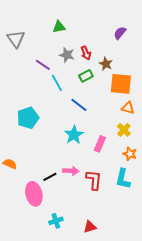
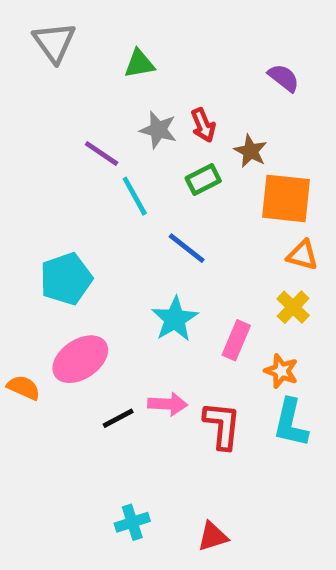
purple semicircle: (120, 33) -> (284, 78), turned 88
gray triangle: (16, 39) -> (54, 42), moved
orange star: (130, 154) -> (281, 371), moved
pink ellipse: (34, 194) -> (80, 359), moved, turned 70

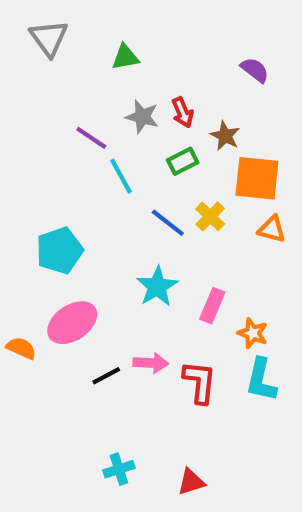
yellow cross: (293, 307) -> (210, 216), moved

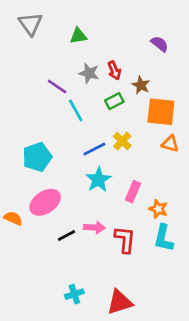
yellow cross: (210, 216) -> (122, 141), moved
blue line: (168, 223) -> (94, 149), moved, turned -65
red triangle: (191, 482) -> (120, 302), size x1.5

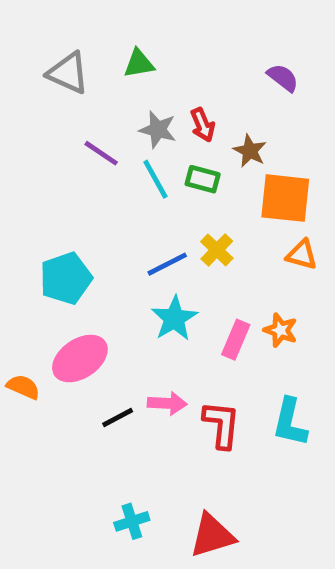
gray triangle: (30, 24) -> (68, 73), moved, turned -30
green rectangle: (114, 101) -> (203, 179), turned 42
cyan line: (76, 110) -> (155, 179), moved
orange star: (158, 209) -> (281, 330), moved

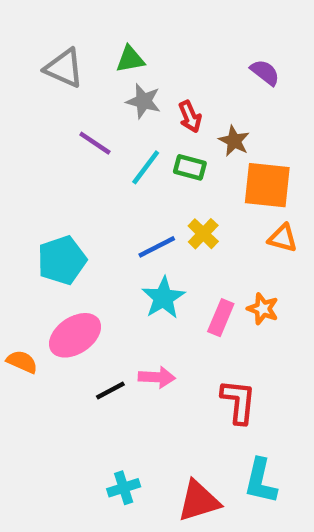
gray star: (158, 130) -> (144, 101), moved
cyan line: (155, 179) -> (146, 167), turned 66
cyan L-shape: (290, 422) -> (261, 481), moved
red L-shape: (222, 425) -> (238, 402), moved

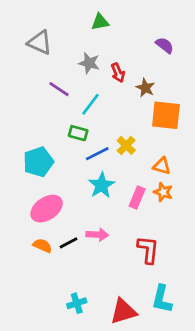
green triangle: (130, 59) -> (100, 22), moved
green rectangle: (190, 167) -> (78, 133), moved
orange triangle: (283, 238) -> (162, 166), moved
orange semicircle: (22, 362) -> (42, 246), moved

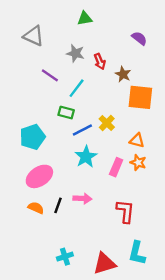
black line: (69, 243) -> (58, 205), turned -42

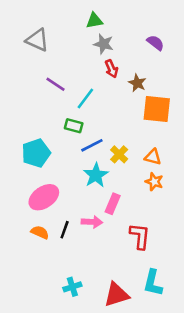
gray star: (75, 53) -> (104, 44), moved
yellow cross: (107, 123) -> (119, 154), moved
pink rectangle: (116, 167) -> (113, 204), moved

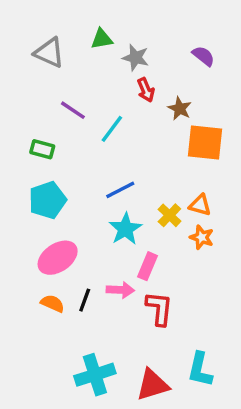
green triangle: (94, 21) -> (102, 39), moved
green rectangle: (74, 126) -> (42, 149), moved
yellow cross: (119, 154) -> (169, 215), moved
red L-shape: (140, 236) -> (159, 309), moved
cyan cross: (72, 287) -> (95, 375), size x1.6

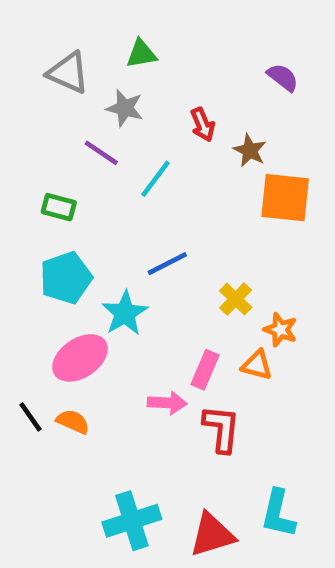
gray star: (136, 58) -> (125, 108), moved
orange triangle: (200, 205) -> (257, 365), moved
cyan star: (125, 229) -> (125, 313), moved
black line: (85, 300) -> (30, 417), moved, turned -55

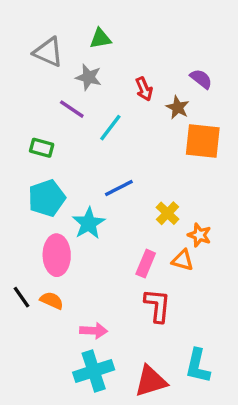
purple semicircle: (283, 77) -> (201, 79), moved
pink ellipse: (80, 358) -> (57, 255), turned -57
pink arrow: (167, 403) -> (94, 331), moved

